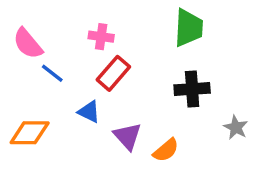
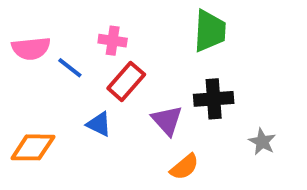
pink semicircle: (28, 44) -> (31, 48), turned -56
blue line: (52, 73) -> (70, 68), moved
purple triangle: (127, 136) -> (167, 120), moved

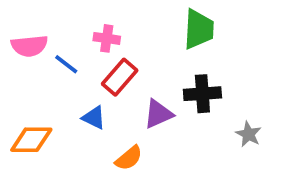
purple triangle: (167, 120) -> (158, 114), turned 48
orange semicircle: (184, 167) -> (129, 158), moved

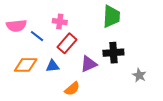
blue triangle: (94, 118) -> (53, 66), turned -32
orange diamond: (31, 140) -> (26, 65), moved

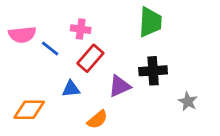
orange diamond: (26, 65) -> (29, 110), moved

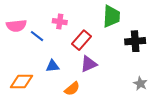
red rectangle: (90, 58) -> (81, 40), moved
black cross: (153, 71) -> (135, 41), moved
gray star: (188, 101) -> (140, 84), moved

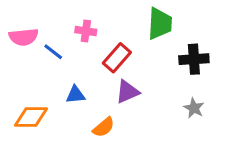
gray star: (140, 84) -> (194, 108), moved

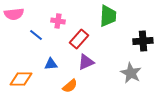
pink semicircle: (24, 37) -> (14, 14), moved
black cross: (194, 59) -> (143, 41), moved
gray star: (194, 108) -> (131, 73), size x1.5

